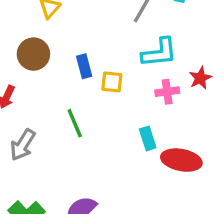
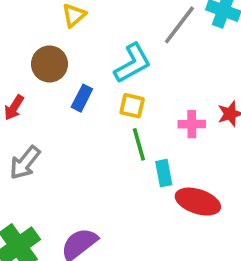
cyan L-shape: (159, 53) -> (133, 63), moved, turned -30
blue rectangle: (84, 66) -> (82, 98), moved, turned 35
green line: (75, 123) -> (139, 144), moved

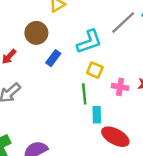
yellow square: (132, 106) -> (95, 70), moved

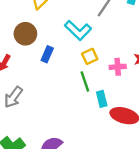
cyan L-shape: (89, 42) -> (78, 30), turned 76
yellow square: (95, 70) -> (90, 56), turned -35

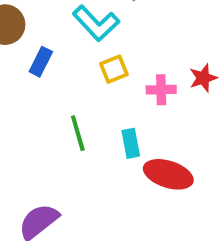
green line: (85, 81) -> (78, 133), moved

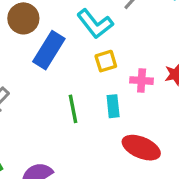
blue rectangle: (41, 62) -> (49, 50), size x1.6
cyan rectangle: (131, 143) -> (113, 106), moved

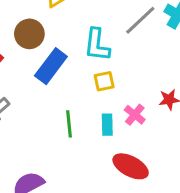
cyan L-shape: (95, 24) -> (97, 45), turned 40
pink cross: (142, 81) -> (135, 115), moved, turned 30

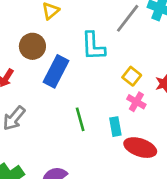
yellow square: (104, 81) -> (132, 76), moved, turned -30
cyan rectangle: (107, 125) -> (115, 127), moved

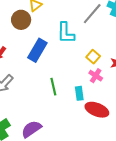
brown circle: (32, 46) -> (21, 20), moved

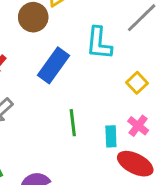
pink cross: (96, 76) -> (138, 126), moved

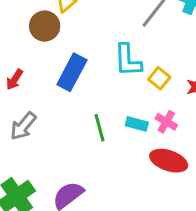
cyan L-shape: (99, 43) -> (128, 60), moved
cyan rectangle: (111, 136) -> (137, 124), moved, turned -65

